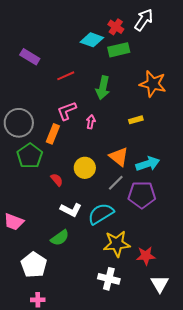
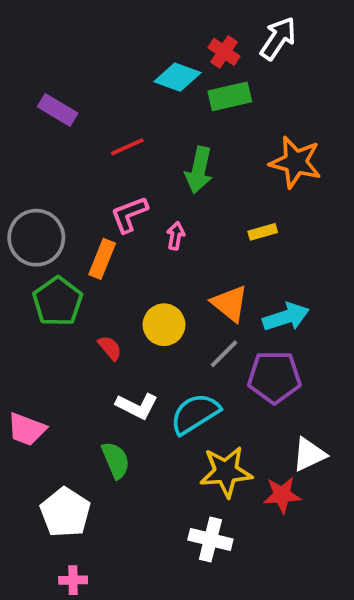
green semicircle: (60, 238) -> (116, 460), turned -78
white triangle: (160, 284) -> (309, 454), moved, turned 36

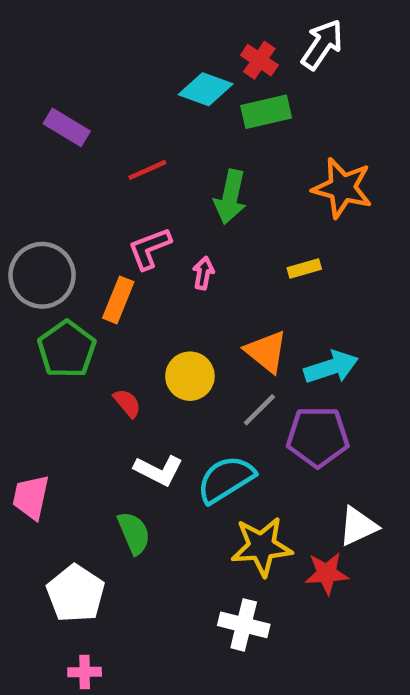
pink trapezoid: (27, 429) -> (31, 497), turned 81

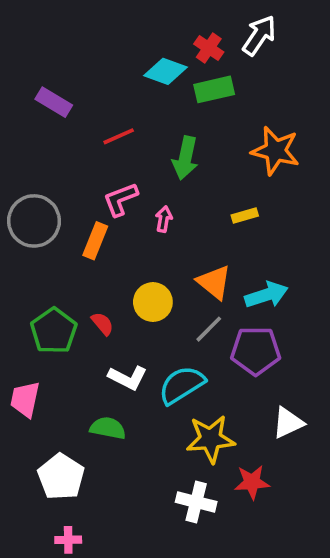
green pentagon: (67, 349) -> (54, 331), moved
green semicircle: (134, 533) -> (108, 428), turned -56
red star: (327, 573) -> (252, 482), moved

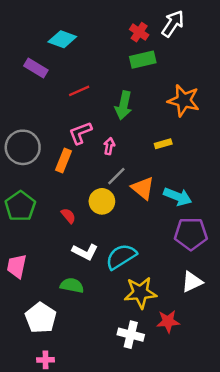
cyan diamond: (166, 71) -> (62, 39), moved
cyan arrow: (266, 295) -> (178, 197), turned 40
gray line: (209, 329) -> (116, 176), moved
green pentagon: (54, 331) -> (20, 206), moved
purple pentagon: (256, 351) -> (191, 234), moved

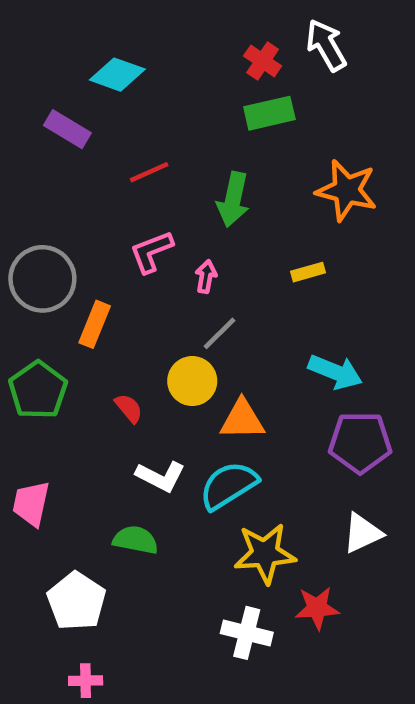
white arrow: (173, 24) -> (326, 45), turned -64
orange rectangle: (64, 161) -> (95, 324), moved
orange triangle: (143, 188) -> (242, 420), moved, turned -40

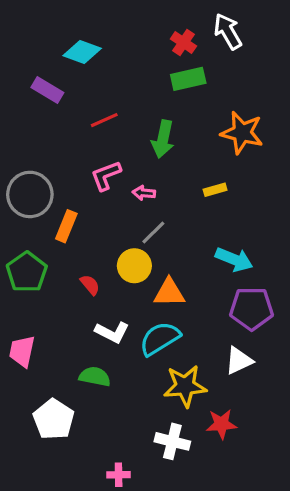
pink arrow: (206, 277) -> (144, 193), turned -95
white triangle: (362, 533) -> (239, 361), moved
pink cross: (86, 681) -> (119, 475), moved

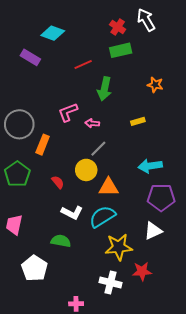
red line: (104, 120) -> (83, 65), moved
orange star: (242, 133) -> (155, 85), size x0.6
cyan arrow: (234, 259) -> (150, 166), turned 150

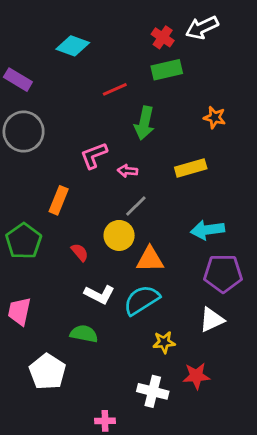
white arrow: (146, 20) -> (202, 28), turned -85
purple rectangle: (30, 57) -> (18, 80), moved
yellow rectangle: (138, 121) -> (191, 168), size x1.5
gray circle: (19, 124) -> (24, 132), moved
yellow star: (119, 247) -> (164, 342), size x0.6

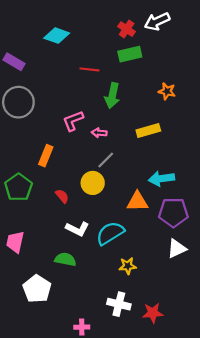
red line: (115, 89) -> (89, 69), turned 30
orange triangle: (150, 259) -> (137, 202), moved
white triangle: (212, 320) -> (177, 248), moved
red star: (196, 376) -> (153, 313), moved

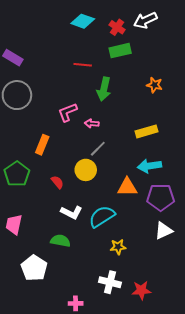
cyan diamond: (57, 36) -> (83, 21), moved
yellow rectangle: (148, 131) -> (146, 131), moved

